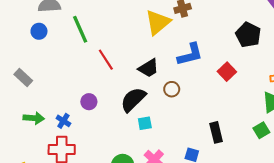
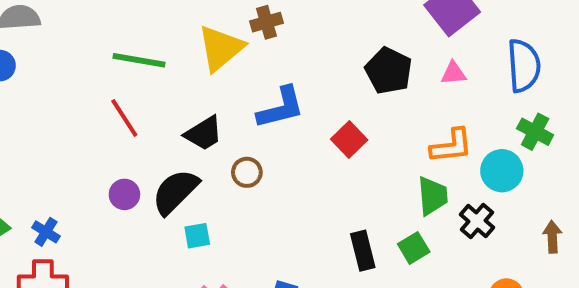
green line: (80, 29) -> (139, 60), moved, turned -56
purple circle: (89, 102) -> (124, 194), moved
black rectangle: (216, 132) -> (363, 251), moved

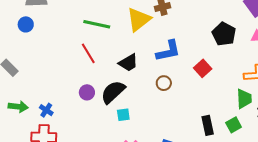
brown circle: (247, 172) -> (164, 83), moved

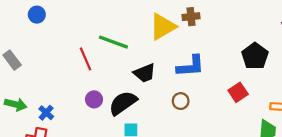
green line: (97, 24) -> (113, 42), moved
red line: (88, 53) -> (85, 59), moved
red square: (203, 68) -> (238, 92), moved

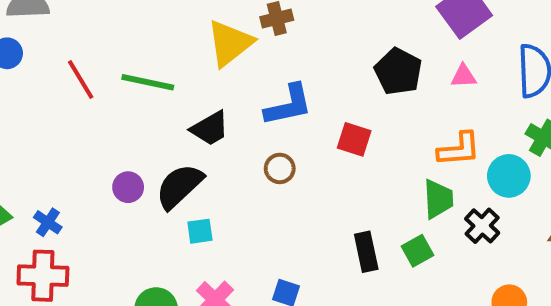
red line: (85, 59) -> (81, 80), moved
red square: (238, 92) -> (354, 139), moved, turned -30

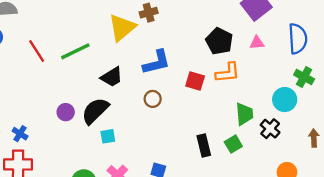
green line: (148, 82) -> (75, 51), turned -36
orange L-shape: (459, 149) -> (228, 73), moved

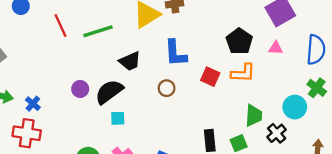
blue L-shape: (157, 62) -> (175, 53), turned 92

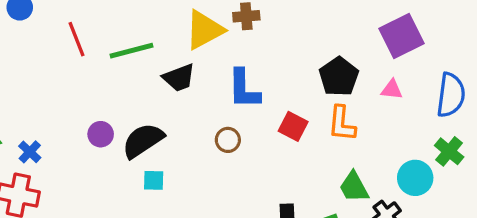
black trapezoid: (130, 61) -> (179, 78), moved
orange L-shape: (243, 73) -> (342, 124), turned 90
green trapezoid: (254, 115) -> (354, 187), turned 145

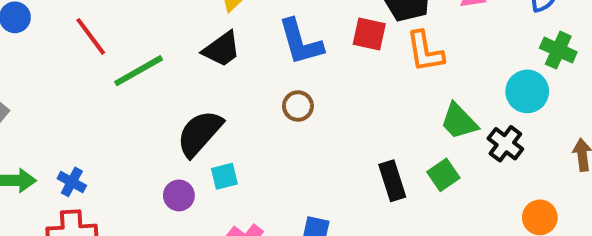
green line: (131, 51) -> (139, 71), moved
red square: (293, 126) -> (369, 34), moved
purple circle: (101, 134) -> (179, 195), moved

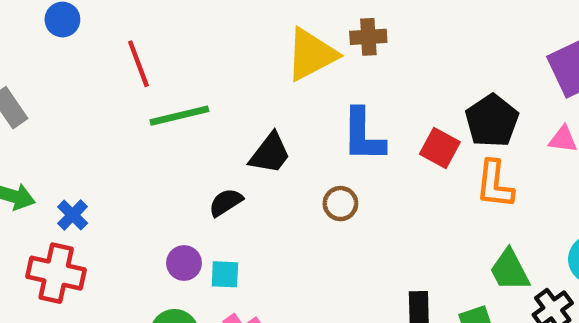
black trapezoid: (222, 49) -> (270, 153), moved, turned -33
black semicircle: (200, 133) -> (226, 202), size x0.6
cyan square: (224, 176) -> (225, 274), moved

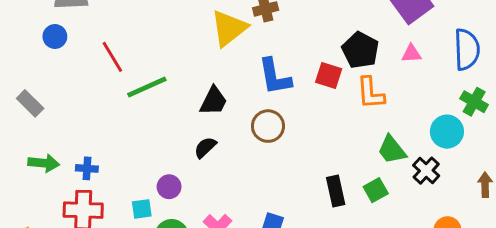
black semicircle: (226, 202) -> (205, 147), moved
brown circle: (340, 204) -> (268, 126), size x1.4
blue cross: (73, 215) -> (87, 168), turned -30
cyan square: (225, 274) -> (142, 209), moved

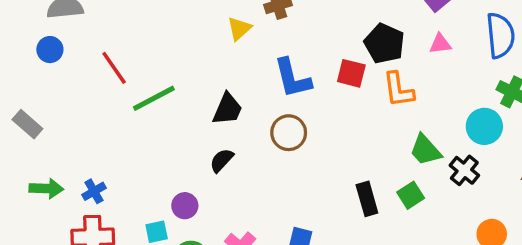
yellow triangle: (229, 28) -> (239, 29), size x0.6
blue cross: (87, 168) -> (94, 191), turned -30

